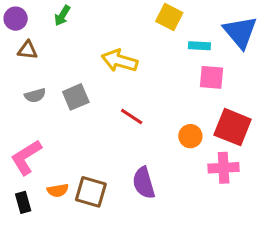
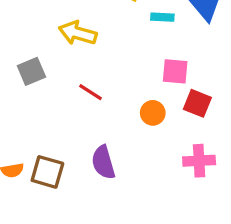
pink square: (211, 77) -> (175, 71), moved
red square: (233, 127) -> (197, 103), size x0.7
pink cross: (224, 168) -> (199, 161), moved

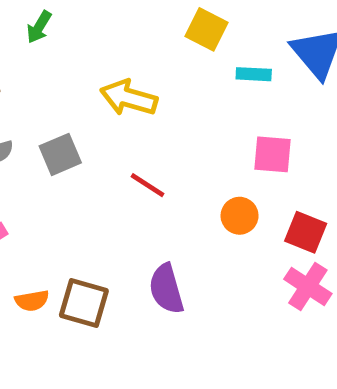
red square: (197, 103) -> (306, 232), moved
pink cross: (199, 161) -> (308, 286), turned 36

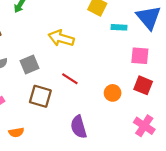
pink square: (273, 154) -> (140, 56), moved
red square: (306, 232) -> (143, 85), moved
brown square: (84, 303) -> (40, 96), moved

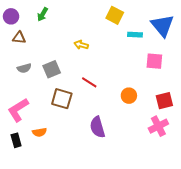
yellow arrow: (61, 38) -> (81, 45), size x0.6
red square: (143, 85) -> (164, 101), moved, turned -36
pink cross: (144, 126) -> (158, 126), turned 30

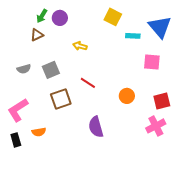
purple circle: (11, 16) -> (60, 18), moved
brown triangle: (19, 38) -> (37, 35), moved, turned -32
brown square: (62, 99) -> (61, 99), turned -35

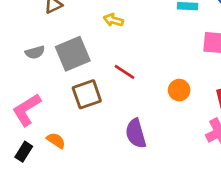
gray square: (51, 70) -> (73, 54), size x1.4
orange semicircle: (39, 132) -> (56, 140), turned -136
black rectangle: (16, 140) -> (24, 152), turned 48

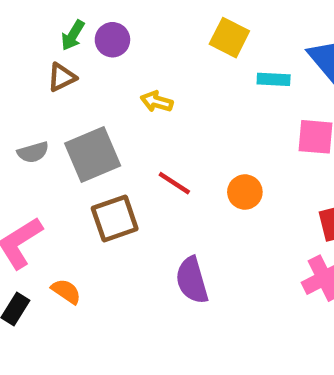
orange circle: (179, 90) -> (245, 192), moved

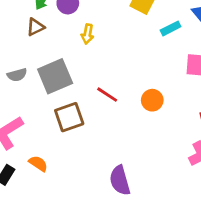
cyan rectangle: (274, 79) -> (171, 28), turned -30
yellow arrow: (157, 102) -> (87, 34), moved, turned -96
purple semicircle: (192, 280) -> (120, 180), moved

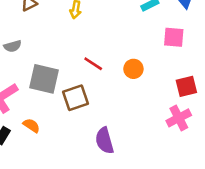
gray square: (55, 76) -> (44, 79), moved, turned 36
brown square: (69, 117) -> (76, 98), moved

